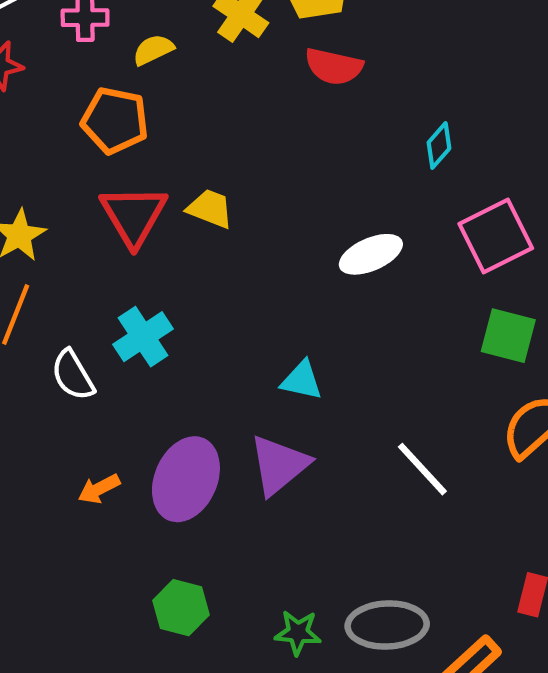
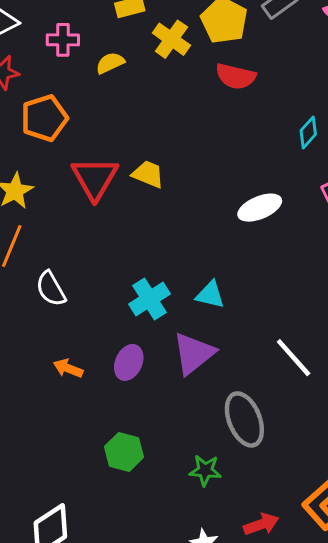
orange pentagon: (115, 120) -> (44, 118), moved, turned -30
cyan cross: (143, 337) -> (150, 299), moved
purple ellipse: (186, 479) -> (129, 362), size x0.6
orange arrow: (99, 489) -> (68, 368), turned 48
gray ellipse: (387, 625) -> (244, 419), moved, turned 70

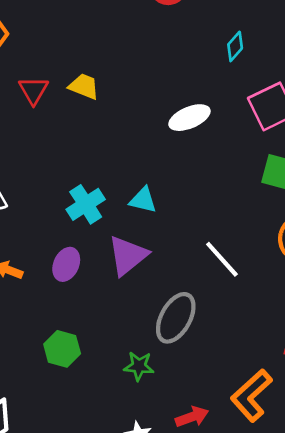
red triangle: (95, 178) -> (34, 90), size x0.7
gray ellipse: (244, 419) -> (176, 318), turned 51

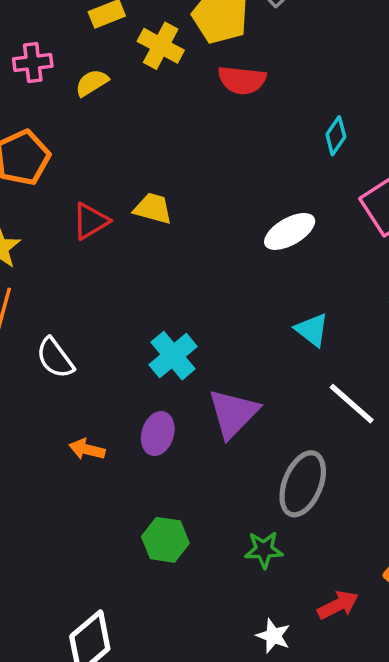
red triangle: (34, 90) -> (91, 221), turned 36
cyan triangle: (143, 200) -> (312, 330), moved, turned 32

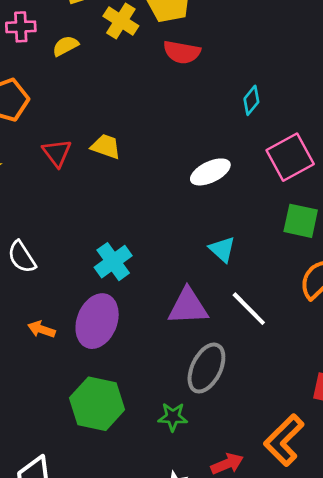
red triangle: (91, 221) -> (57, 153), turned -40
purple triangle: (233, 413) -> (188, 306), moved, turned 39
purple ellipse: (158, 434) -> (97, 321), size x1.6
green hexagon: (165, 540) -> (97, 404), size x1.5

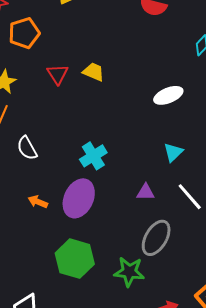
cyan triangle: (222, 249) -> (173, 152), turned 30
purple triangle: (188, 306) -> (146, 192), size x0.6
green star: (173, 417) -> (129, 272), size x1.4

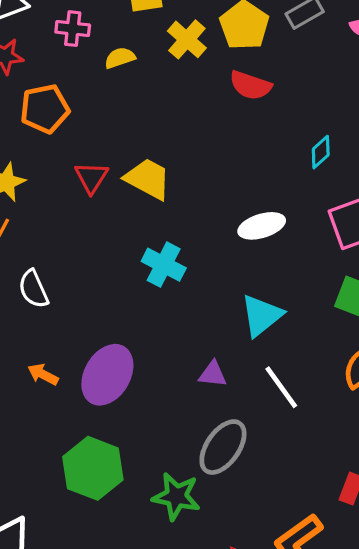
yellow trapezoid: (94, 72) -> (148, 179), size x1.4
cyan triangle: (173, 152) -> (262, 315), size x1.4
cyan cross: (93, 156) -> (164, 265), moved, turned -36

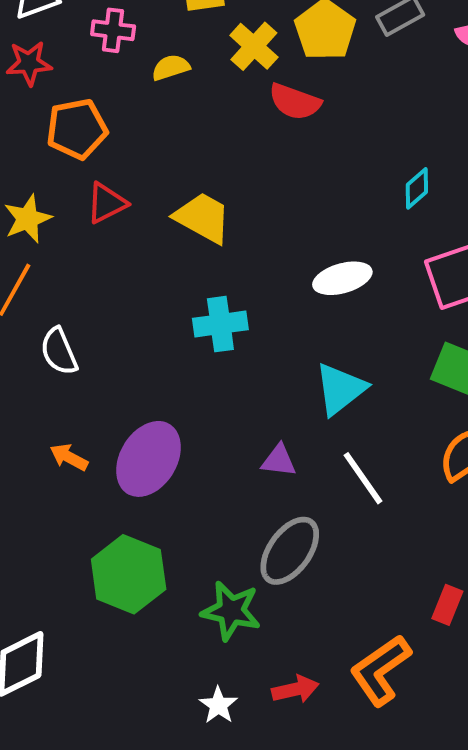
red semicircle: (250, 85) -> (295, 102), moved
red triangle: (91, 177) -> (107, 203), moved, turned 30
cyan cross: (164, 265) -> (220, 324), turned -36

